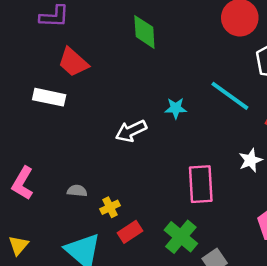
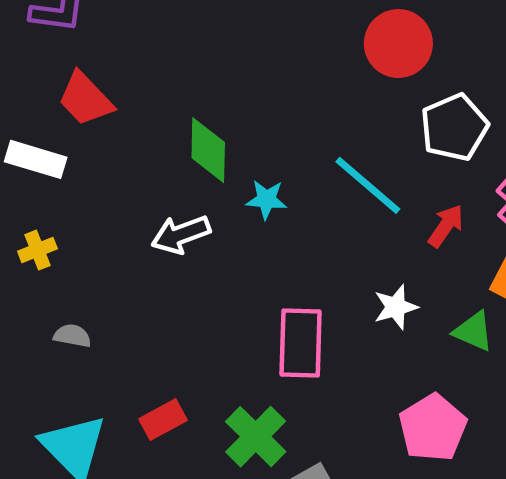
green diamond: (144, 32) -> (208, 150), moved
yellow cross: (110, 207) -> (37, 250), moved

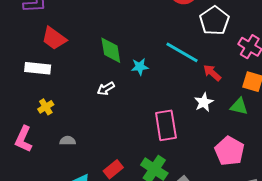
red arrow: (446, 226) -> (212, 73), moved, turned -72
white arrow: (181, 234) -> (106, 89), size x0.7

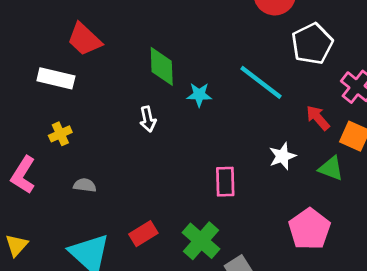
red arrow: (212, 73) -> (318, 118), moved
white arrow: (106, 89) -> (148, 119), turned -78
pink rectangle: (166, 125) -> (225, 182), size x0.7

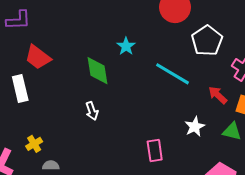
white rectangle: (56, 78) -> (20, 89), turned 70
cyan star: (199, 95) -> (126, 46), moved, turned -30
yellow cross: (60, 134) -> (34, 144), moved

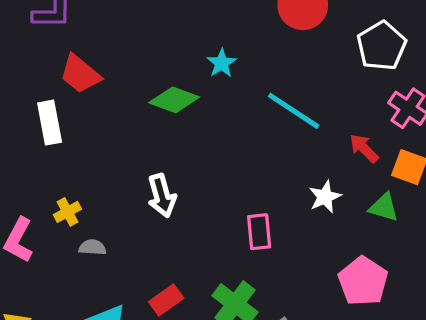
white pentagon: (207, 41) -> (382, 46), moved
green diamond: (97, 71) -> (174, 100), turned -64
white arrow: (92, 111) -> (162, 196), moved, size x1.4

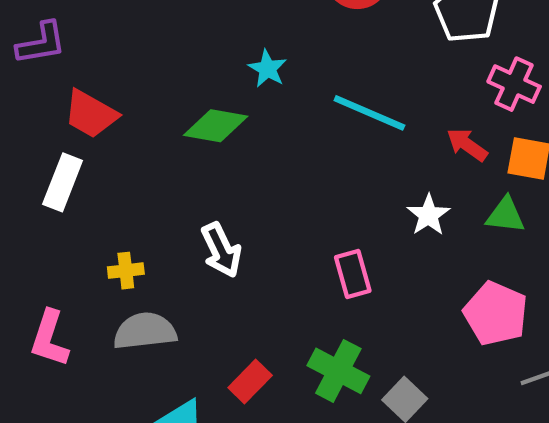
white rectangle: (50, 123) -> (63, 182), turned 42
yellow cross: (67, 212) -> (126, 271), moved, turned 32
gray semicircle: (92, 247) -> (145, 331), size x1.8

